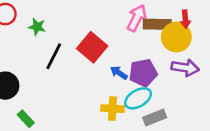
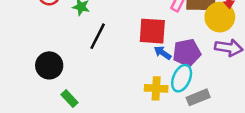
red square: (92, 47) -> (152, 31), moved, turned -36
cyan ellipse: (138, 98) -> (182, 78), turned -36

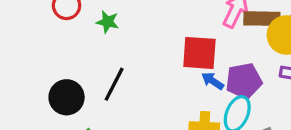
black line: (98, 36) -> (114, 84), moved

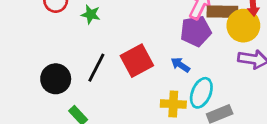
red square: (199, 53) -> (137, 61), moved, turned -32
purple pentagon: (244, 81) -> (196, 31), moved

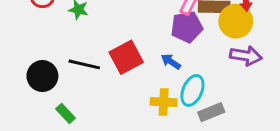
black line: (96, 68) -> (84, 64), turned 76

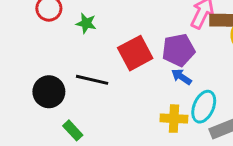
purple pentagon: (187, 27) -> (178, 50), moved
red square: (126, 57) -> (135, 53), moved

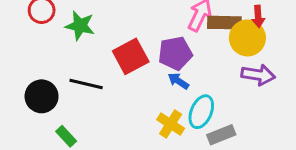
green star: (86, 23) -> (80, 26), size x1.4
yellow cross: (174, 119) -> (171, 124), turned 30

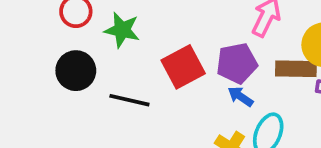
brown rectangle: (224, 23) -> (296, 69), moved
black circle: (42, 96) -> (76, 71), moved

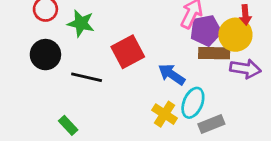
purple pentagon: (237, 63) -> (206, 30), moved
blue arrow: (240, 97) -> (172, 74), size x1.4

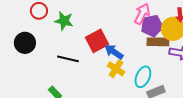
black circle: (45, 55) -> (25, 43), moved
blue arrow: (172, 74) -> (114, 52), moved
yellow cross: (165, 114) -> (116, 69), moved

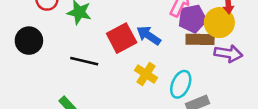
blue arrow: (114, 52) -> (149, 35), moved

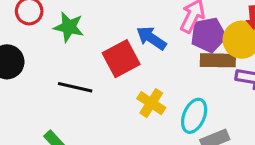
blue arrow: (149, 35) -> (151, 38), moved

